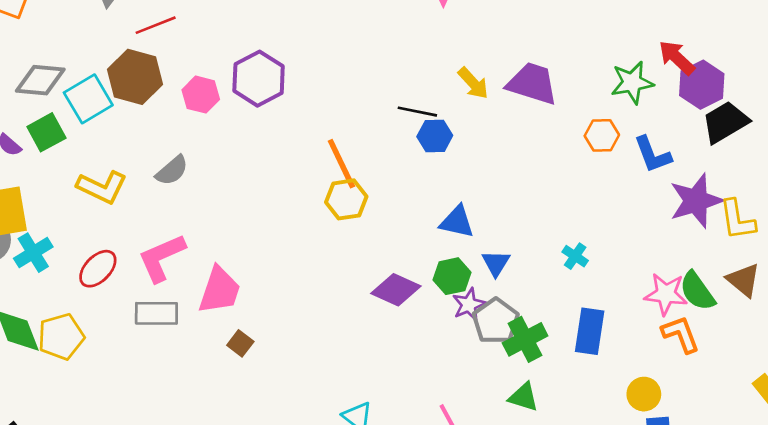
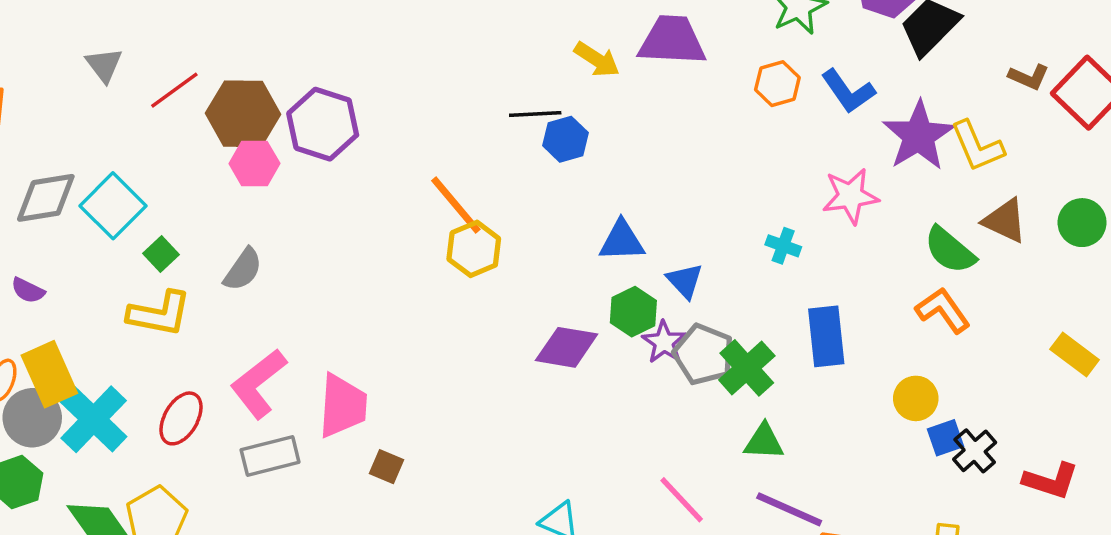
brown hexagon: (135, 77) -> (243, 114), moved
green square: (46, 132) -> (161, 254), moved, size x0.7
cyan cross: (33, 253) -> (94, 419), size x1.4
pink star: (666, 294) -> (850, 196), moved

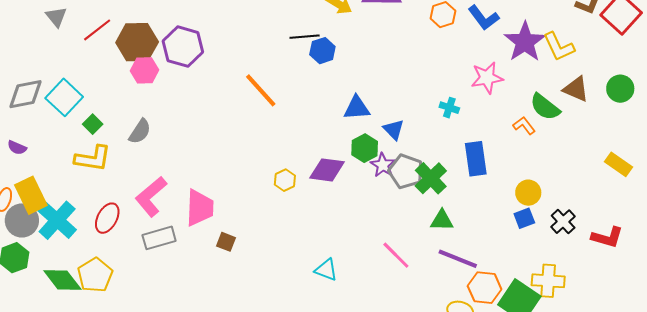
yellow hexagon: (474, 249) -> (285, 180), moved, size x0.7
orange L-shape: (943, 310) -> (524, 126), moved, size x0.7
blue square: (946, 438) -> (524, 218), moved

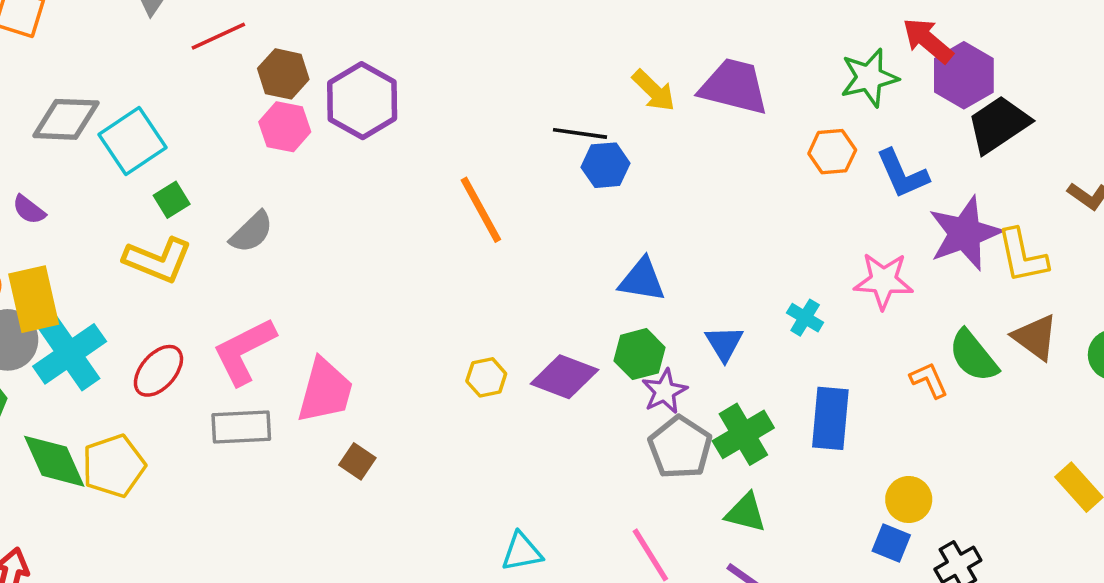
brown hexagon: (137, 42) -> (283, 74), size x0.7
blue triangle: (394, 130) -> (724, 343), moved
gray pentagon: (406, 171) -> (680, 447), moved
blue square: (524, 218) -> (891, 543), turned 30
cyan triangle: (326, 270) -> (522, 552), turned -45

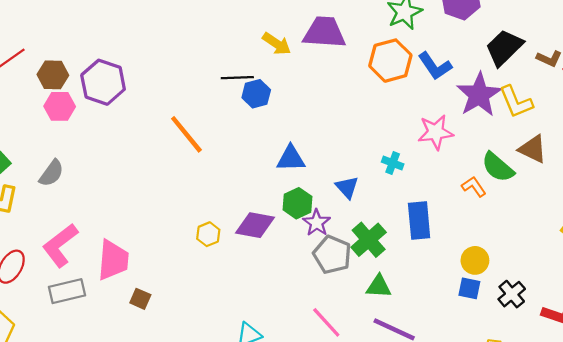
black trapezoid: (998, 124) -> (504, 48), moved
orange hexagon: (832, 152) -> (390, 61), size x1.5

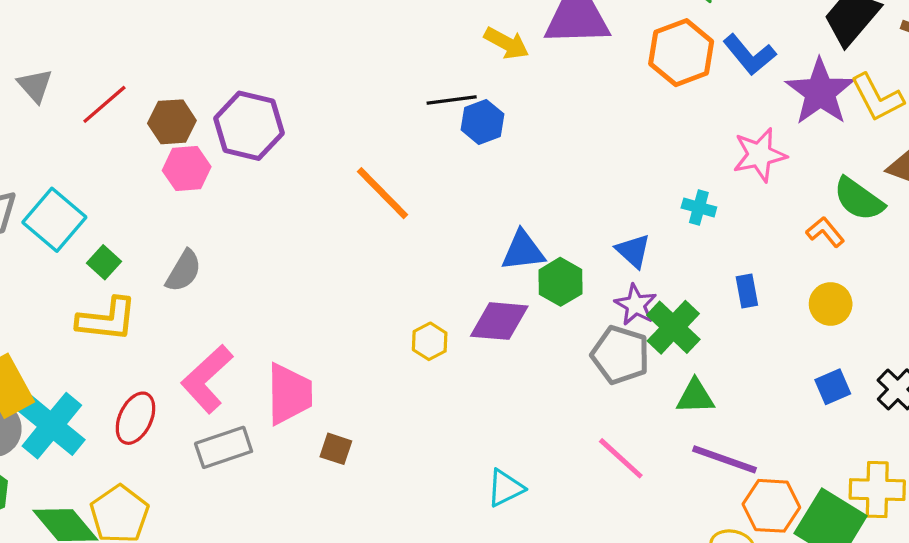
blue triangle: (291, 158) -> (523, 251), moved
blue rectangle: (419, 221) -> (747, 291), size x0.6
purple star: (317, 223) -> (636, 305), moved
yellow circle: (475, 260) -> (831, 304), moved
blue square: (469, 288) -> (833, 387), turned -30

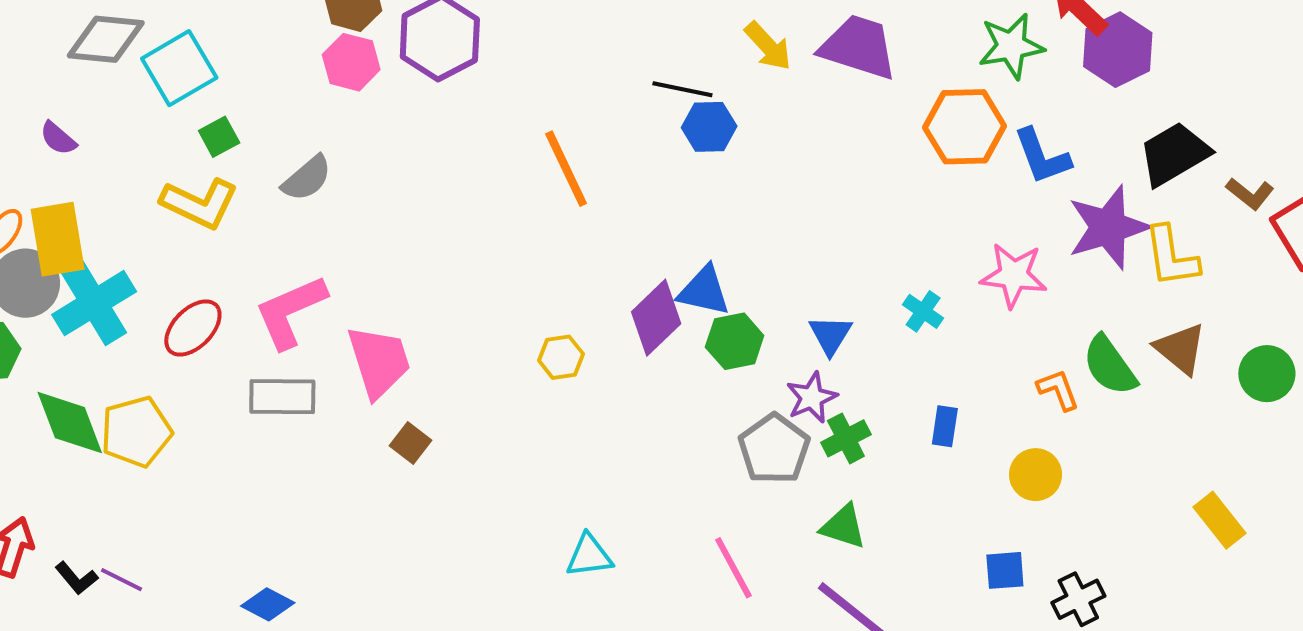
purple diamond: (499, 321) -> (656, 318), moved, turned -68
green cross: (673, 327) -> (846, 438), size x0.7
pink trapezoid: (289, 394) -> (379, 361), turned -36

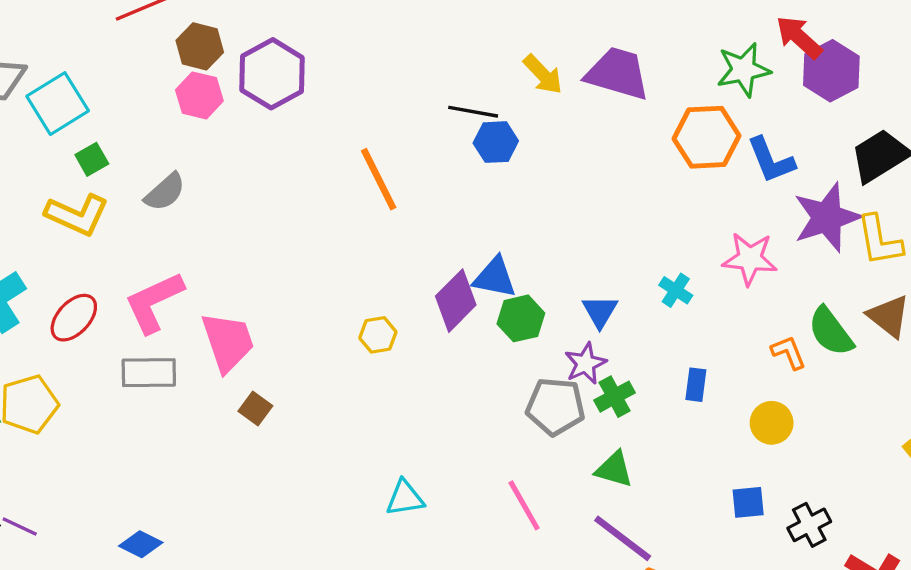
gray pentagon: (774, 449) -> (555, 407), turned -30

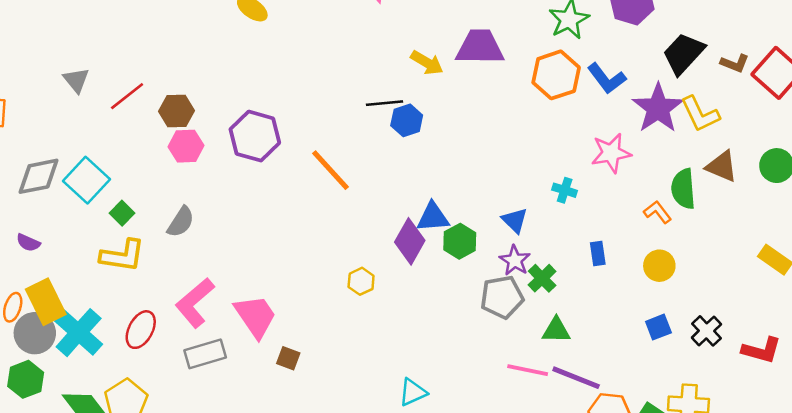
purple hexagon: (272, 74) -> (255, 136), moved
green semicircle: (831, 331) -> (683, 189), turned 48
pink line: (524, 505) -> (528, 370), moved, turned -33

